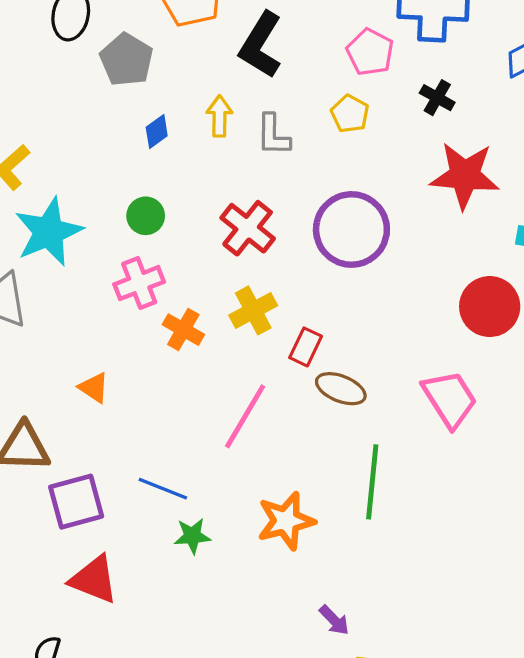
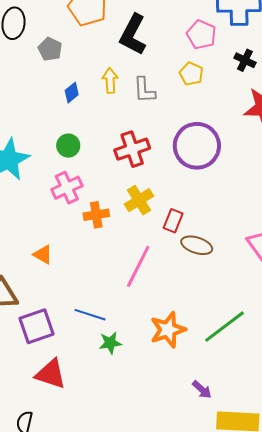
gray pentagon: (127, 60) -> (50, 49), size x0.7
red cross: (248, 228) -> (132, 149), turned 36
orange cross: (183, 330) -> (96, 215), turned -35
green line: (372, 482) -> (224, 327), moved, turned 51

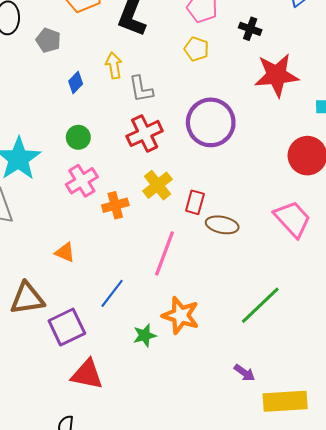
gray L-shape: (144, 90) -> (141, 89), moved
blue line: (90, 315) -> (112, 293), moved, turned -64
orange star: (168, 330) -> (181, 315), moved, turned -30

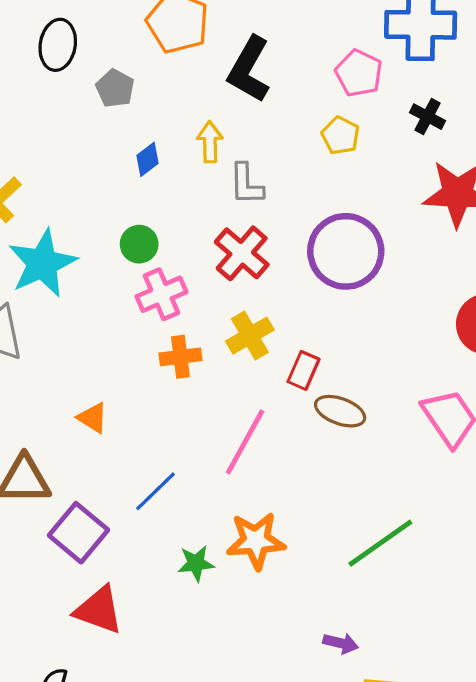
red cross: (145, 133) -> (242, 253), turned -32
pink cross: (82, 181) -> (161, 294), moved
orange star: (181, 315) -> (256, 541), turned -30
purple square: (67, 327) -> (79, 533), turned -33
purple arrow: (244, 373) -> (341, 643), turned -30

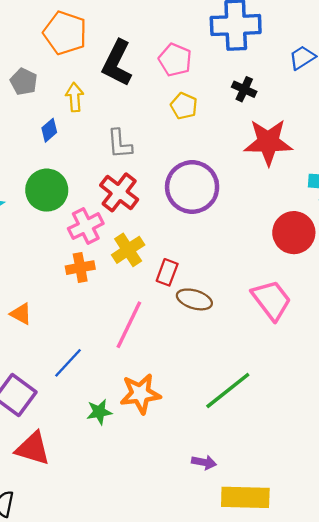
pink pentagon: (359, 73) -> (175, 60), moved
yellow arrow: (210, 142) -> (75, 97), moved
green circle: (139, 244) -> (47, 190), size x1.6
pink cross: (161, 294) -> (86, 226), moved

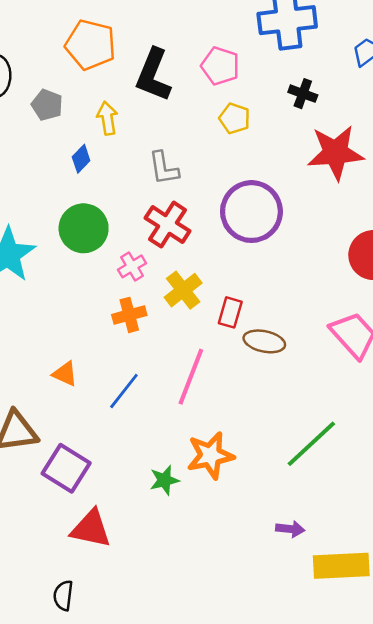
pink cross: (86, 226) -> (132, 266), size x0.7
blue line: (68, 363) -> (124, 391), moved

